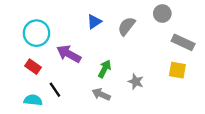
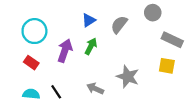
purple arrow: (69, 54) -> (65, 51), turned 80
green arrow: (105, 69) -> (91, 46), moved
gray star: (136, 82) -> (128, 77), size x1.5
black line: (55, 90) -> (56, 92), moved

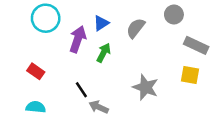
cyan circle: (34, 31) -> (46, 18), moved
purple arrow: (65, 51) -> (78, 39), moved
gray arrow: (95, 89) -> (99, 107), moved
black line: (56, 92) -> (81, 90), moved

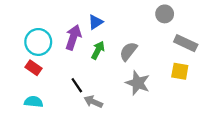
cyan circle: (46, 18) -> (38, 42), moved
gray semicircle: (136, 28) -> (128, 51), moved

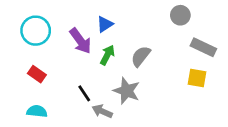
purple arrow: (73, 37) -> (80, 41), turned 125
cyan circle: (38, 42) -> (36, 31), moved
gray star: (138, 83) -> (127, 91), moved

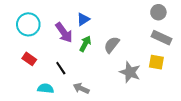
gray circle: (180, 15) -> (158, 12), moved
gray star: (127, 91) -> (130, 72), moved
black line: (84, 93) -> (61, 68), moved
cyan semicircle: (37, 111) -> (46, 88), moved

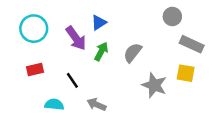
gray circle: (158, 12) -> (172, 16), moved
red rectangle: (29, 59) -> (35, 70), turned -48

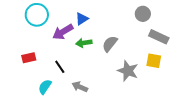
cyan circle: (34, 29) -> (37, 15), moved
purple arrow: (76, 38) -> (63, 32), turned 95
green arrow: (101, 51) -> (84, 43), turned -126
cyan semicircle: (54, 104) -> (45, 87), turned -63

